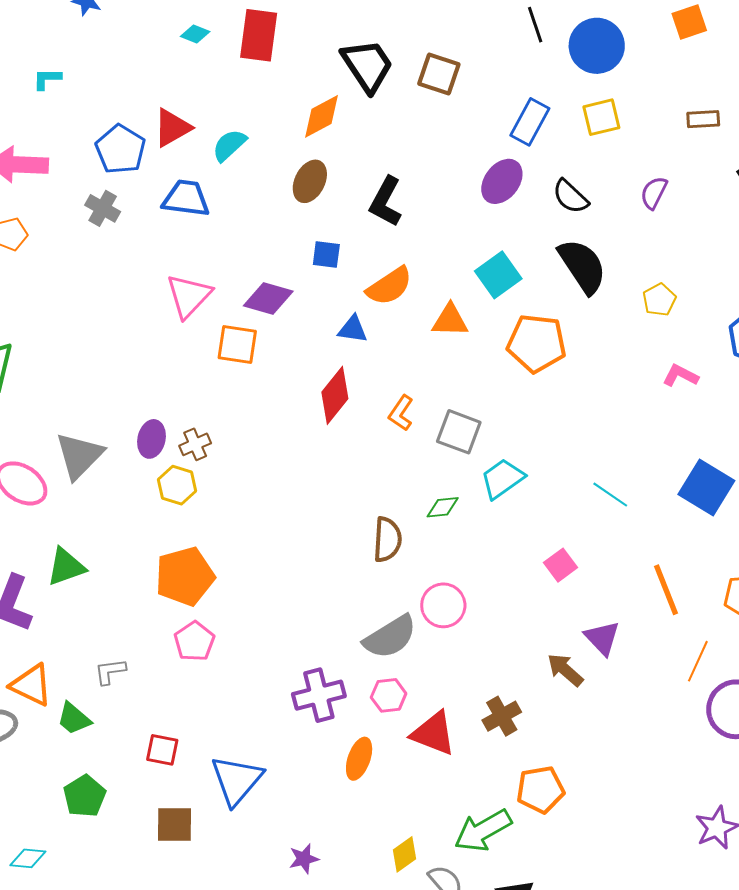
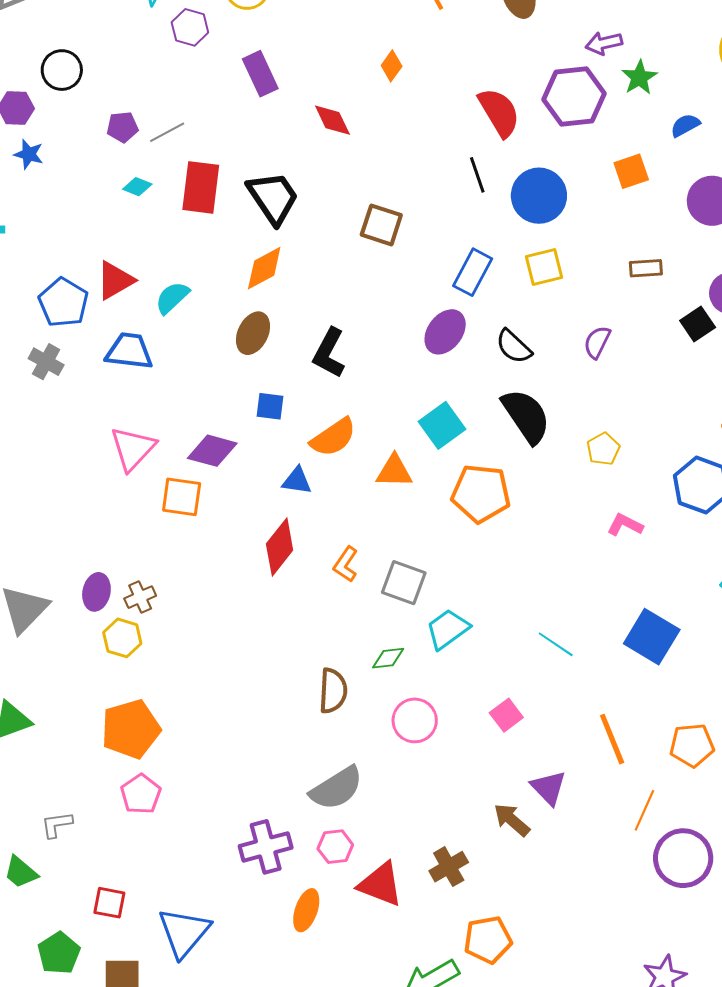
black trapezoid: (367, 65) -> (273, 198), moved
pink circle: (443, 605) -> (415, 720), moved
green pentagon: (85, 796) -> (59, 953), moved

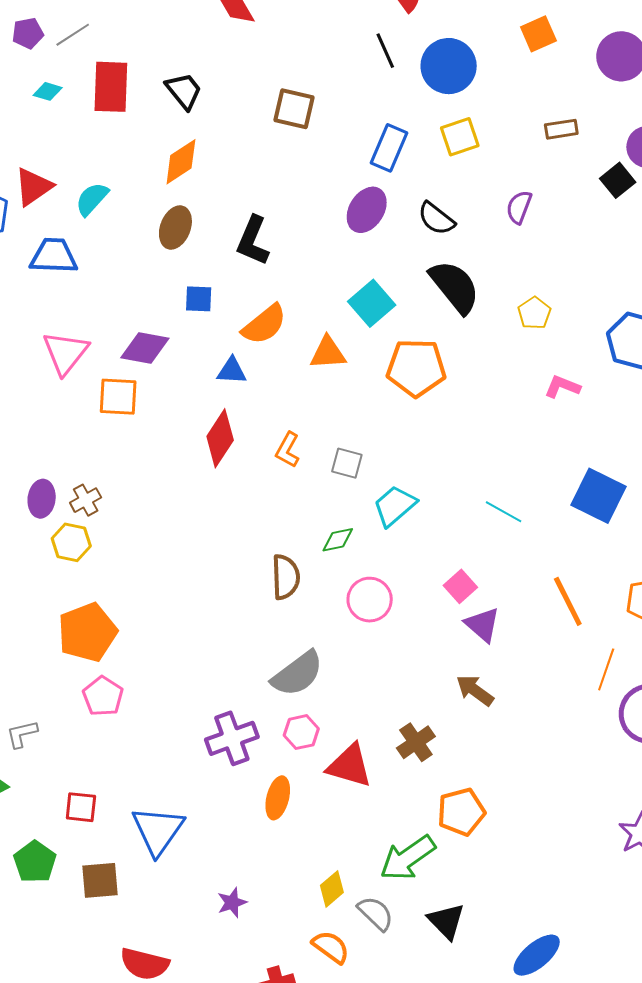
black trapezoid: (273, 198) -> (184, 91), size x0.7
gray square: (404, 583) -> (347, 463), size x0.7
purple triangle: (549, 788) -> (482, 625), moved

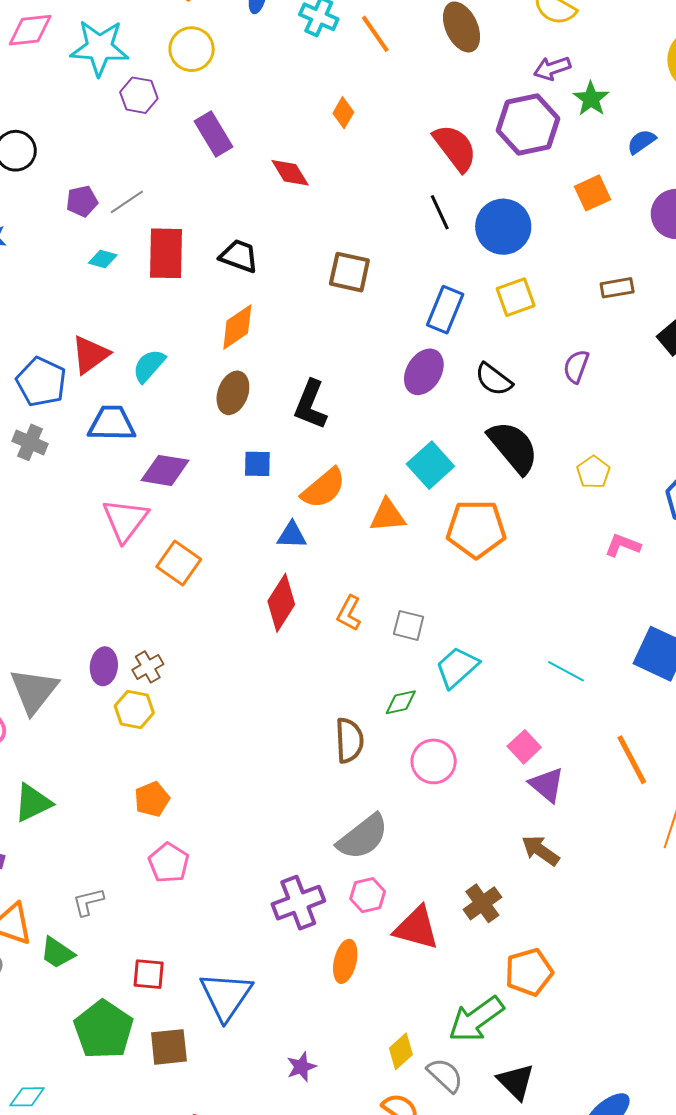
black trapezoid: (184, 91) -> (239, 256), turned -30
purple diamond: (145, 348) -> (165, 470), moved
orange square: (118, 397) -> (179, 563), turned 33
orange pentagon: (87, 632) -> (152, 799), size x0.6
green pentagon: (35, 862) -> (104, 1030), size x1.4

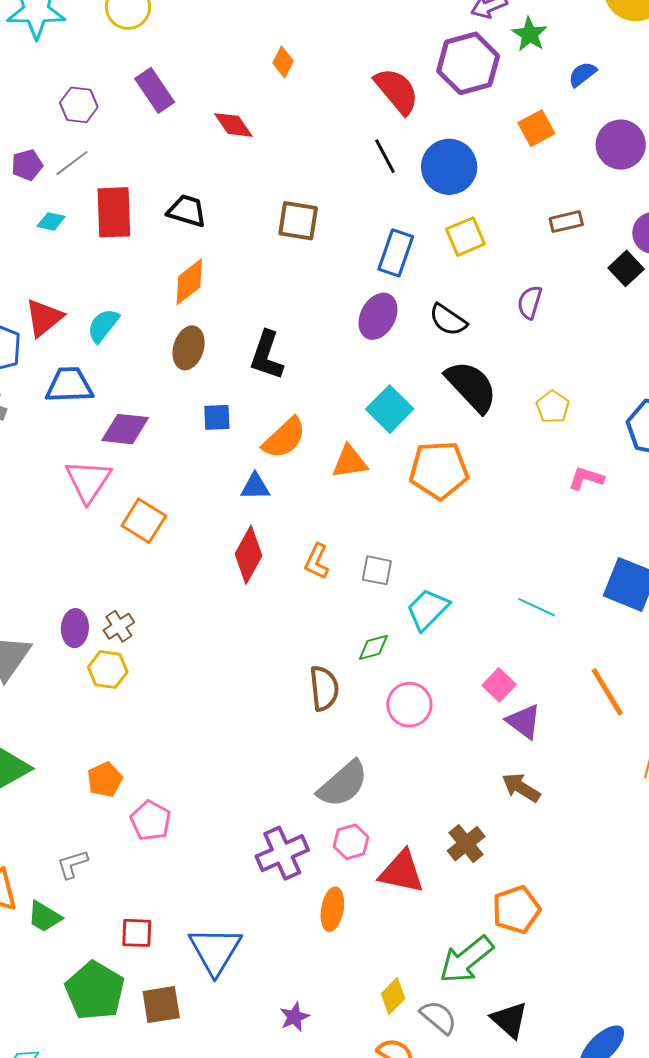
purple hexagon: (139, 95) -> (79, 105), moved
orange pentagon: (152, 799) -> (105, 780), moved

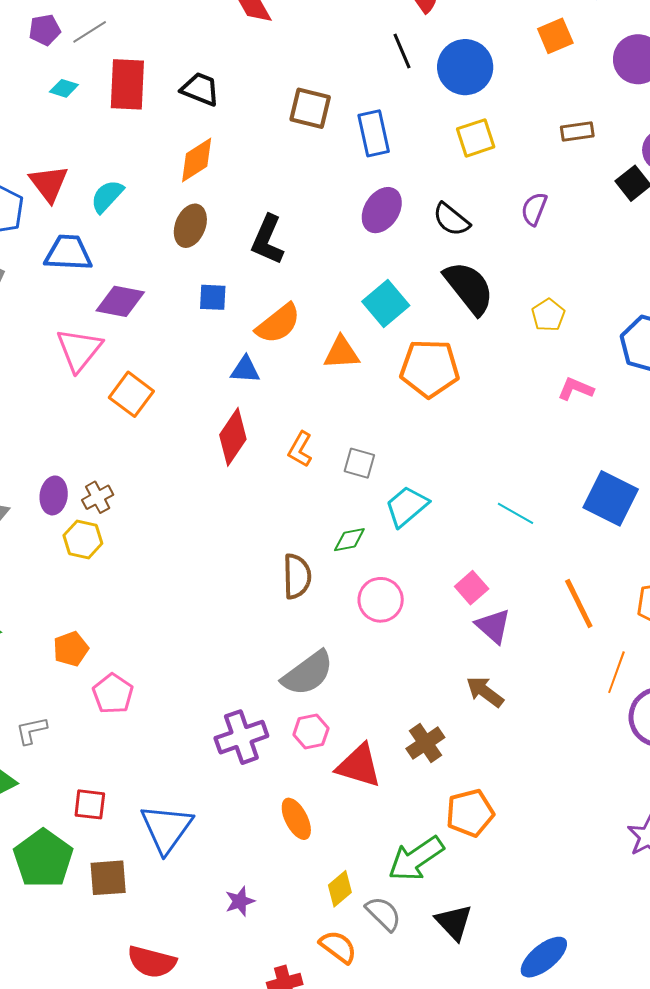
blue rectangle: (396, 253) -> (374, 133), moved, turned -36
red triangle: (44, 318) -> (49, 183), turned -33
orange ellipse: (332, 909) -> (296, 819), moved, turned -42

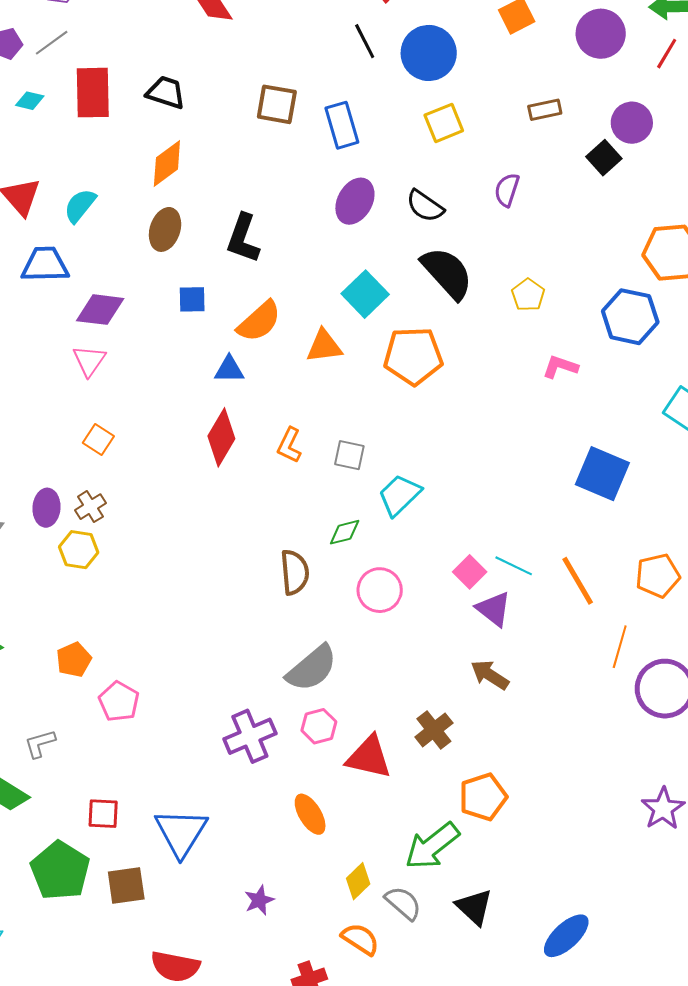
pink triangle: (79, 350) -> (89, 361), moved, size x0.7
orange square: (131, 394) -> (98, 440), moved, size x0.7
cyan line: (515, 513) -> (514, 566), moved

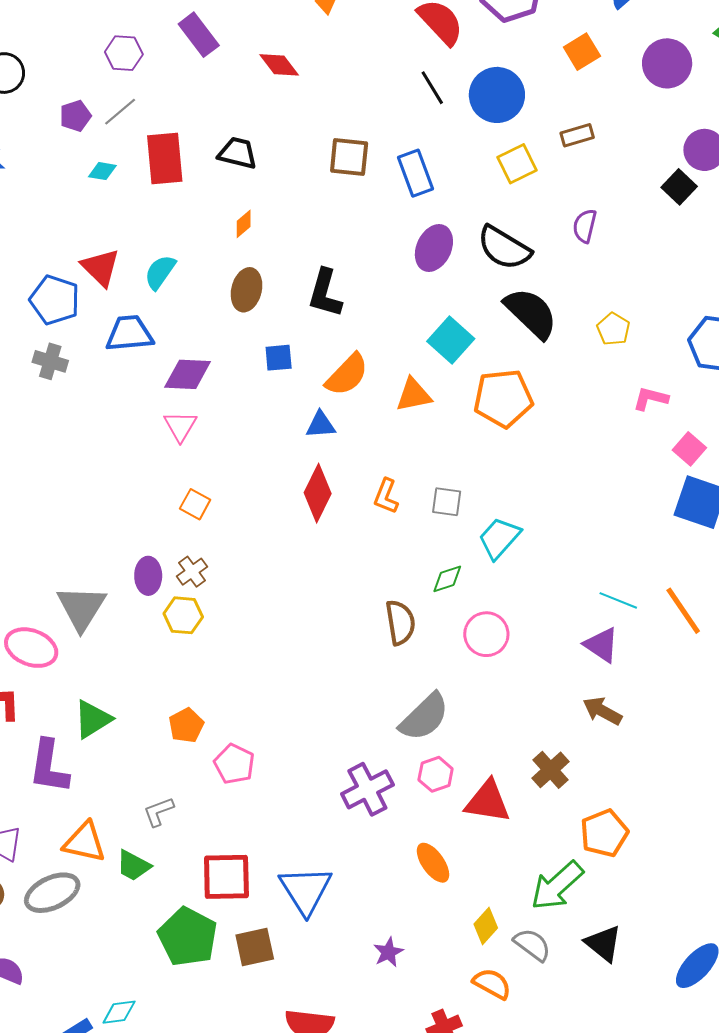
brown rectangle: (545, 110) -> (577, 135), moved
orange diamond: (167, 163) -> (244, 224), size x0.6
black semicircle: (425, 206) -> (504, 248), size x1.4
pink square: (470, 572) -> (689, 449), moved
red square: (103, 814) -> (226, 877), size x1.6

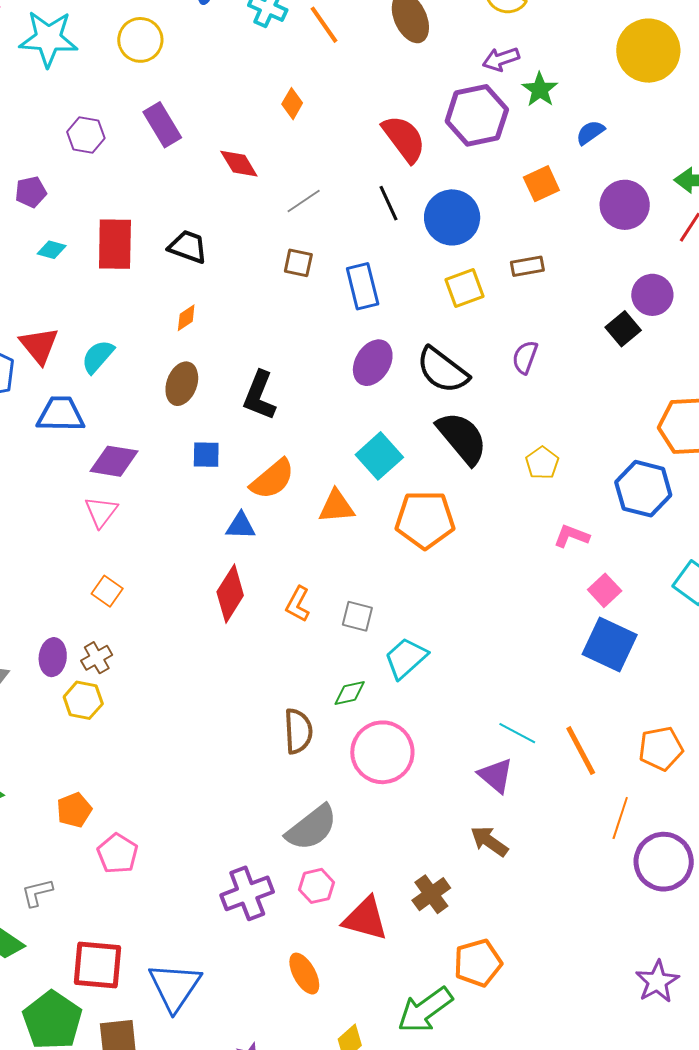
gray line: (120, 112) -> (304, 201), moved
brown square: (349, 157) -> (298, 263), size x0.7
pink circle: (486, 634) -> (382, 752), size x1.4

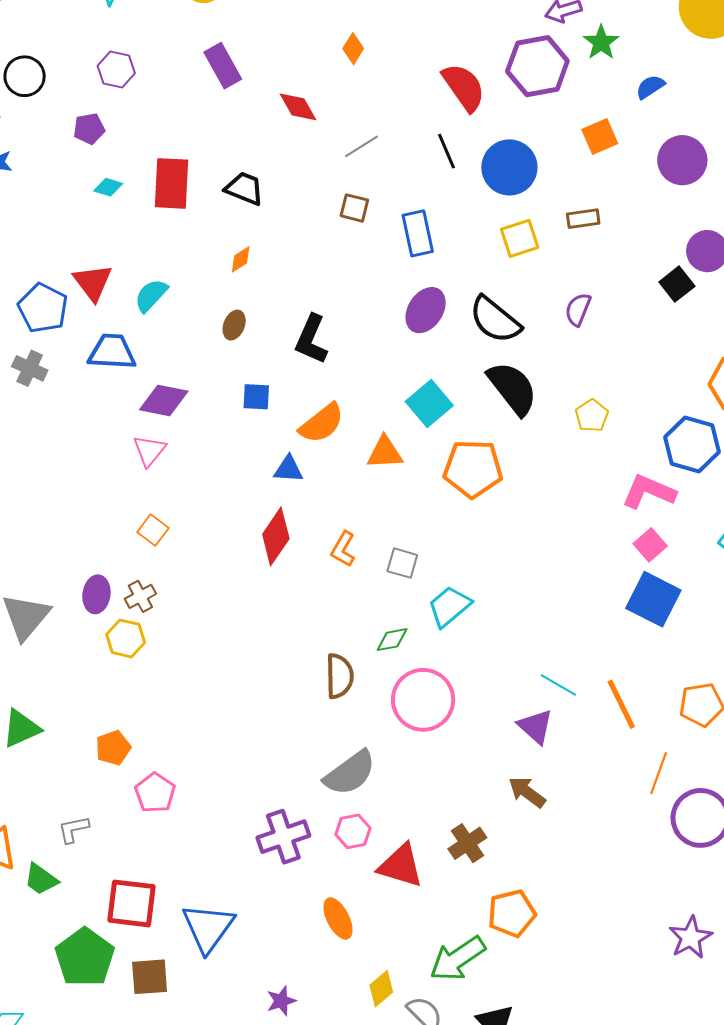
purple hexagon: (86, 135) -> (116, 69), moved
brown ellipse: (182, 384) -> (234, 325), size x0.7
pink L-shape: (571, 536) -> (649, 492), moved, size x1.5

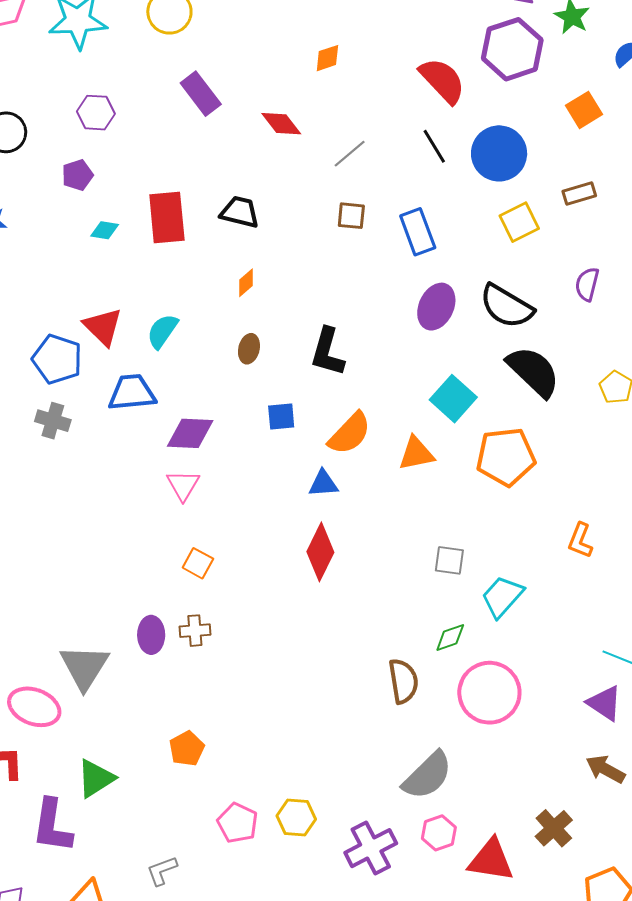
orange diamond: (353, 49) -> (327, 58), turned 48
orange L-shape: (343, 549) -> (580, 540), moved
brown cross: (140, 596) -> (195, 631), turned 32
yellow hexagon: (126, 638) -> (296, 818), moved
orange pentagon: (113, 748) -> (187, 749), moved

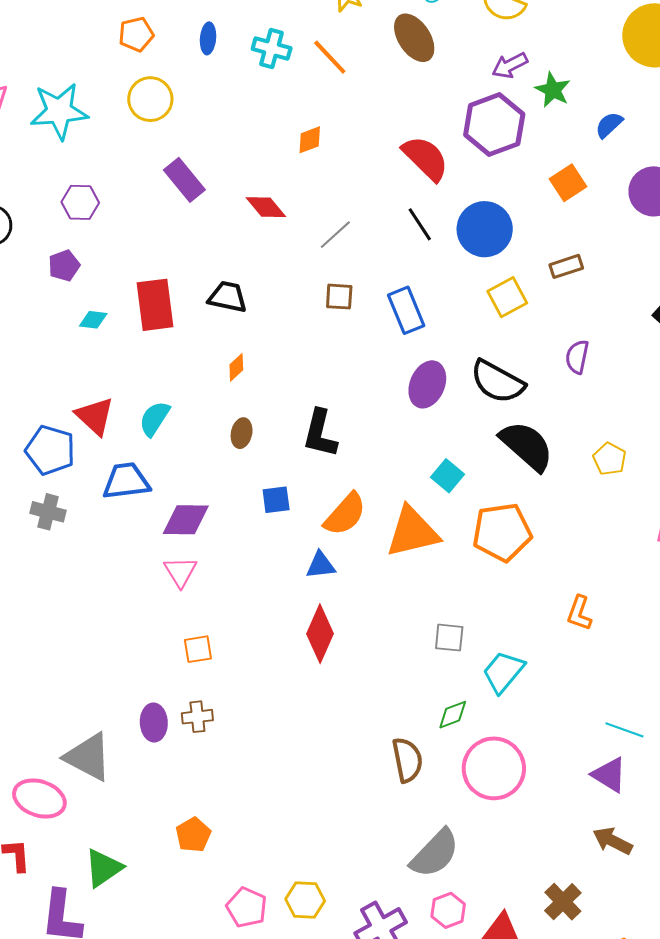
cyan square: (453, 399) -> (447, 476), size x0.7
orange triangle: (416, 453) -> (412, 532), size x1.5
orange square: (198, 563) -> (198, 649), turned -36
gray triangle: (84, 667) -> (88, 757), turned -32

